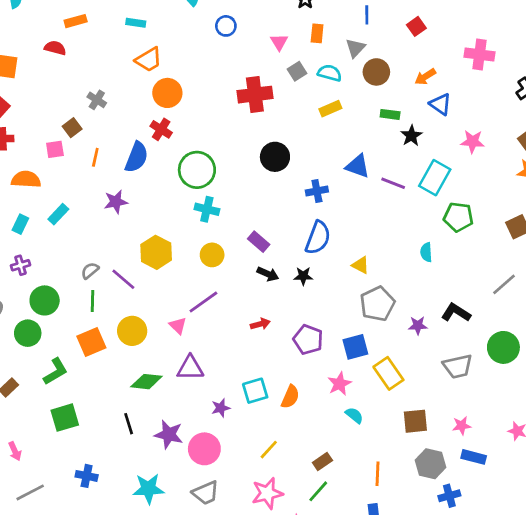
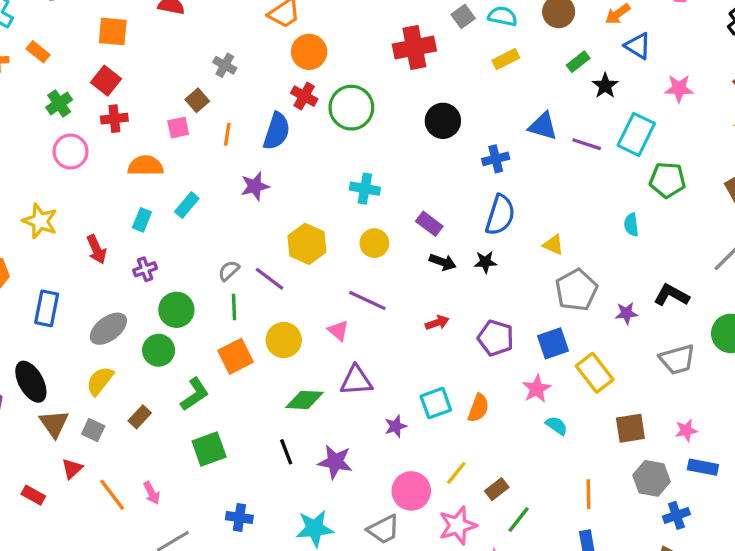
green rectangle: (390, 114) -> (578, 62), turned -42
green circle: (197, 170) -> (351, 108), moved
purple line: (203, 302) -> (367, 300), turned 64
pink circle: (204, 449) -> (411, 491), moved
brown rectangle: (322, 462) -> (497, 489), moved

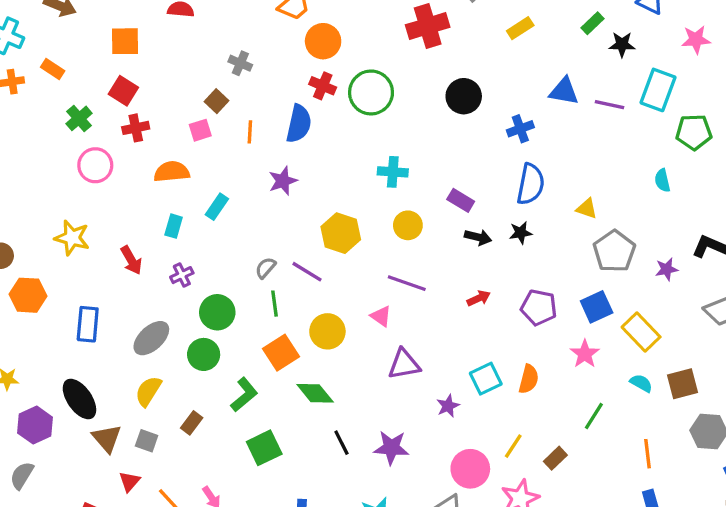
black star: (605, 86) -> (622, 44), turned -30
green diamond: (305, 400) -> (315, 393), moved, turned 54
cyan semicircle: (557, 426) -> (641, 383), moved
green line: (519, 519) -> (594, 416), moved

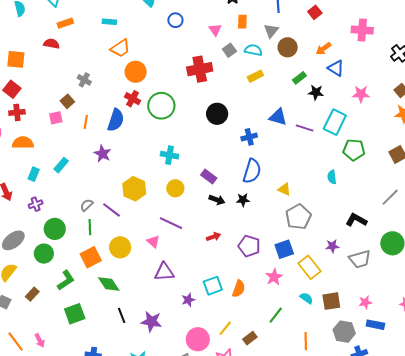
orange semicircle: (172, 172) -> (23, 143), moved
purple star: (283, 181) -> (103, 154), turned -30
purple star: (667, 269) -> (332, 246), moved

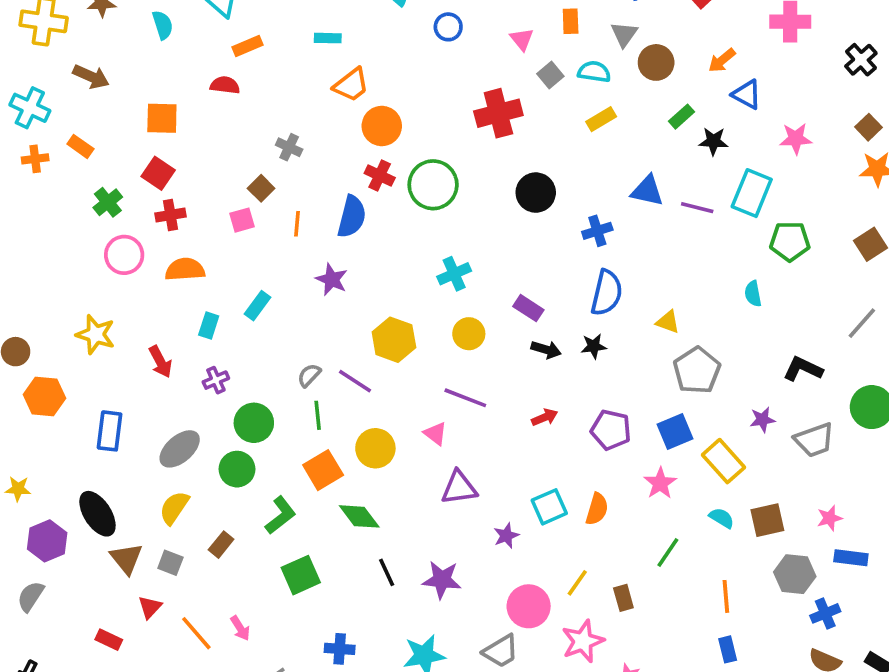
cyan cross: (170, 155) -> (454, 274), turned -30
brown rectangle: (250, 338) -> (623, 598), turned -64

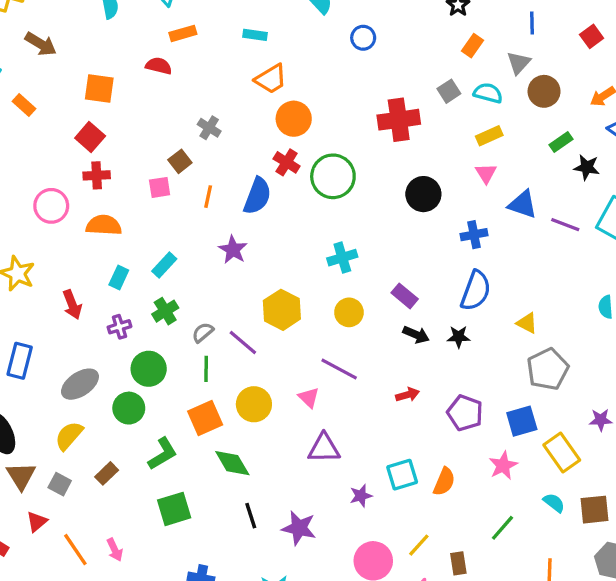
orange rectangle: (571, 21) -> (473, 46), turned 30
pink triangle: (522, 39) -> (486, 173), moved
green cross: (108, 202) -> (165, 311), moved

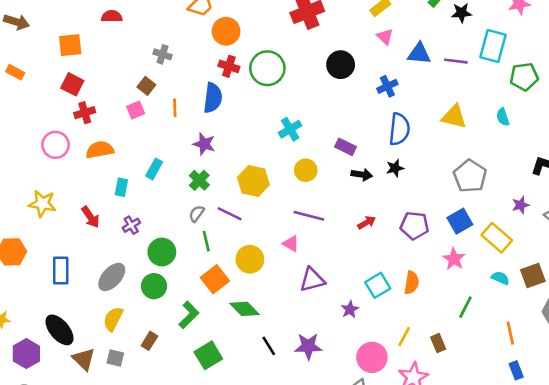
green cross: (165, 311) -> (199, 180), moved
yellow triangle: (527, 323) -> (454, 117), moved, size x1.5

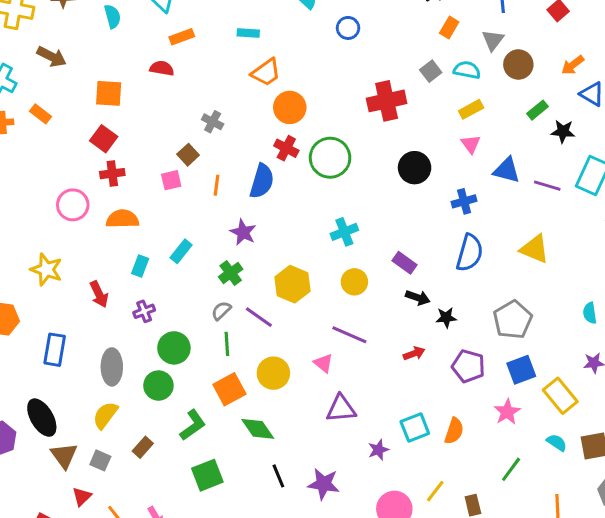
cyan semicircle: (503, 117) -> (590, 313), moved
black star: (395, 168) -> (446, 318), moved
gray pentagon: (470, 176) -> (513, 320), moved
gray ellipse: (112, 277) -> (112, 367), turned -52

